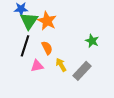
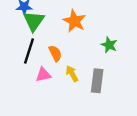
orange star: (47, 21) -> (74, 21), moved
gray rectangle: (82, 71) -> (97, 81), turned -36

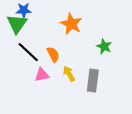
green triangle: (34, 21) -> (17, 24), moved
black line: (29, 51) -> (28, 52), turned -65

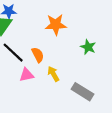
orange star: (71, 24) -> (56, 25), turned -30
gray rectangle: (93, 80) -> (83, 92), moved, turned -65

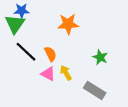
green star: (88, 47) -> (100, 57), moved
pink triangle: (27, 75) -> (48, 74), moved, turned 40

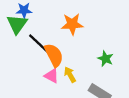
black line: (26, 52) -> (39, 44), moved
orange semicircle: (50, 54) -> (54, 55), size x1.5

